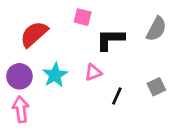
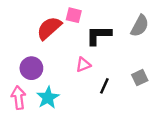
red semicircle: (34, 34) -> (49, 28), moved
cyan star: (55, 75) -> (48, 98), moved
purple circle: (19, 76) -> (31, 68), moved

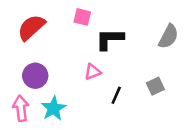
gray semicircle: (140, 26) -> (168, 37), moved
red semicircle: (49, 28) -> (31, 27), moved

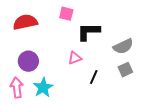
red semicircle: (31, 27) -> (25, 22), turned 30
gray semicircle: (168, 37) -> (123, 46), moved, turned 36

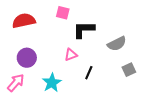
gray square: (125, 70) -> (129, 70), moved
pink arrow: (17, 88) -> (16, 83), turned 48
cyan star: (43, 88) -> (52, 83), moved

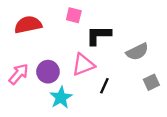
pink triangle: (71, 55) -> (83, 65), size x1.5
purple circle: (27, 58) -> (48, 72), moved
pink arrow: (16, 83) -> (19, 74), moved

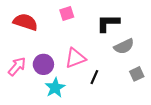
pink square: (74, 15) -> (67, 13), turned -32
red semicircle: (28, 25) -> (25, 22), turned 30
black L-shape: (99, 35) -> (108, 23), moved

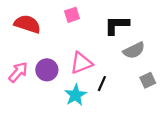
cyan star: (55, 88) -> (76, 95), moved

